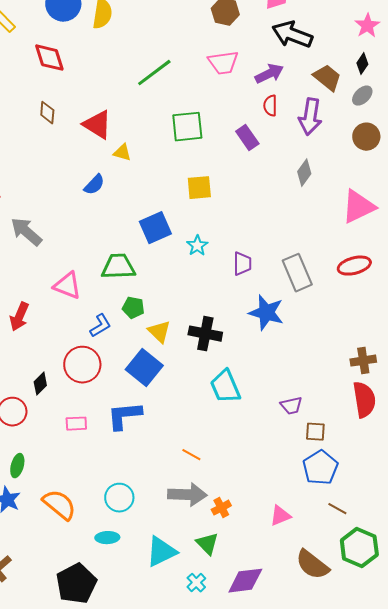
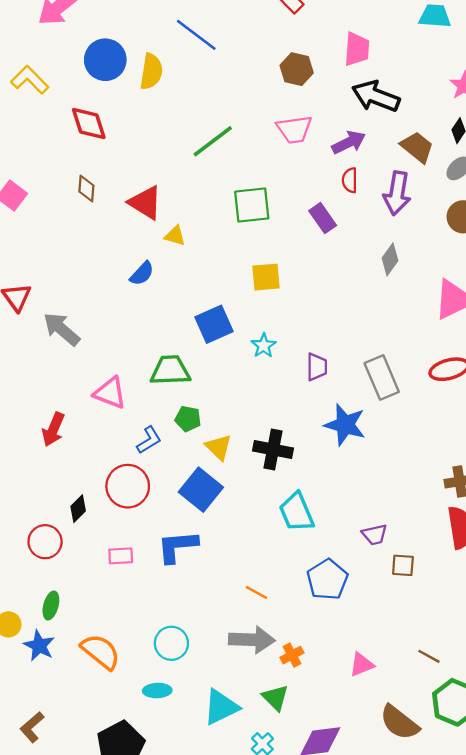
blue pentagon: (320, 468) -> (327, 579), moved

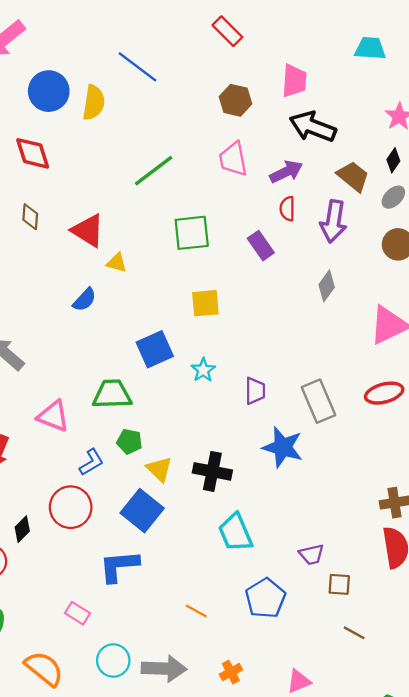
pink trapezoid: (294, 129) -> (233, 159), turned 87
pink rectangle: (121, 556) -> (78, 613), moved, turned 35
gray arrow: (252, 640) -> (164, 669), moved
brown line: (429, 656) -> (354, 633), moved

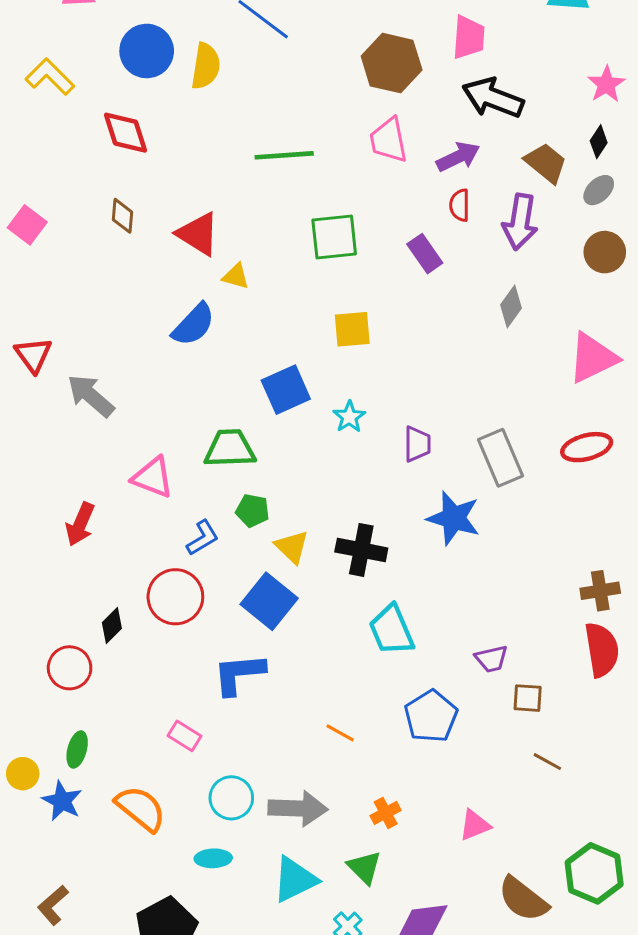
brown hexagon: (235, 100) -> (392, 63), size x1.4
green line: (154, 171) -> (284, 155), turned 33
blue semicircle: (84, 300) -> (194, 325), size x1.4

